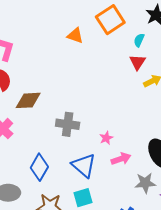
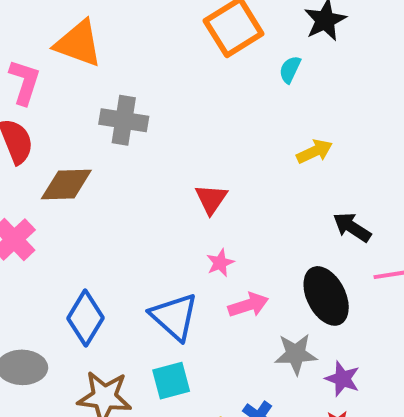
orange triangle: (75, 36) -> (78, 43), moved, size x1.5
red triangle: (137, 62) -> (211, 199), moved
gray cross: (68, 124) -> (124, 120), moved

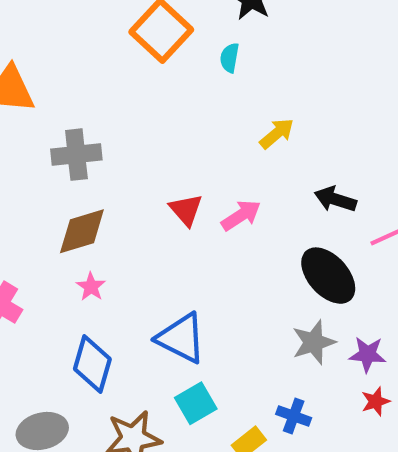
brown diamond: (66, 185) -> (82, 231), moved
pink star: (220, 263) -> (91, 287), moved
pink arrow: (248, 305) -> (241, 215), moved

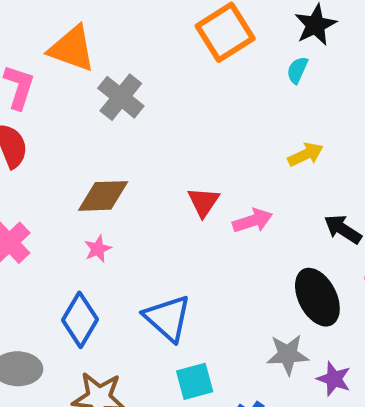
cyan semicircle: (230, 58) -> (297, 70), moved
gray cross: (76, 155) -> (121, 97), moved, turned 30
cyan square: (196, 403) -> (195, 381), moved

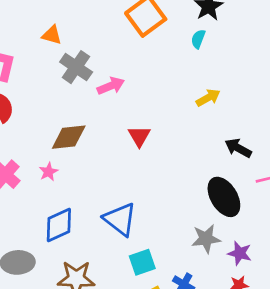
orange triangle: (72, 49) -> (52, 35), moved, size x0.6
pink arrow: (253, 221) -> (111, 86), moved
pink star: (98, 249) -> (48, 172), moved
blue diamond: (80, 320) -> (59, 225), turned 39

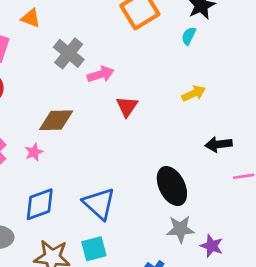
orange triangle: (52, 35) -> (31, 18), moved
red triangle: (139, 136) -> (127, 107), moved
black arrow: (238, 148) -> (219, 144), turned -40
black ellipse: (224, 197) -> (172, 186), moved
cyan square: (142, 262) -> (94, 249), moved

